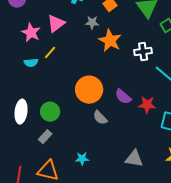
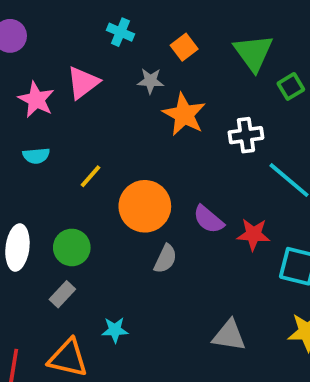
yellow line: (50, 53) -> (91, 176), moved
gray semicircle: (100, 118) -> (165, 259), turned -112
cyan star: (82, 159) -> (115, 330), moved

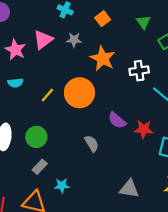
green triangle: (253, 53) -> (144, 22), size x0.6
gray star: (150, 81) -> (74, 40), moved
orange circle: (145, 206) -> (79, 93), moved
gray semicircle: (165, 259) -> (92, 144), turned -56
gray rectangle: (62, 294) -> (40, 167), moved

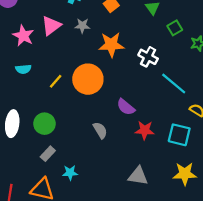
orange star: (103, 59) -> (111, 45), turned -30
white cross: (139, 71) -> (148, 57), turned 36
red star: (144, 129) -> (145, 130), moved

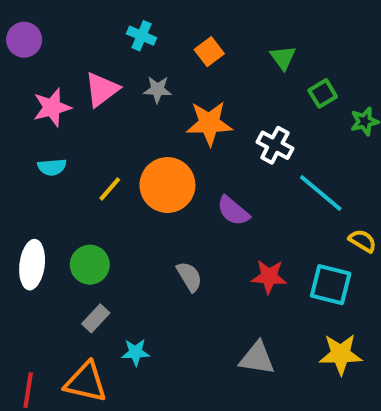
pink star: (23, 36) -> (52, 107), turned 30
purple semicircle: (126, 107) -> (233, 211), moved

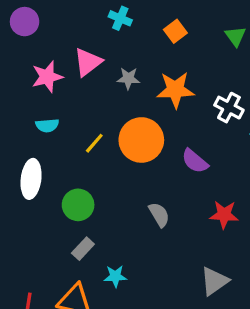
gray star: (157, 89) -> (128, 78), moved
white ellipse: (32, 265) -> (31, 179), moved
gray triangle: (257, 358) -> (214, 281), turned -44

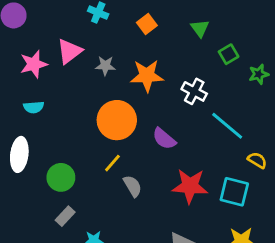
yellow line: (94, 143) -> (112, 163), moved
red star: (224, 215) -> (190, 186), size x1.4

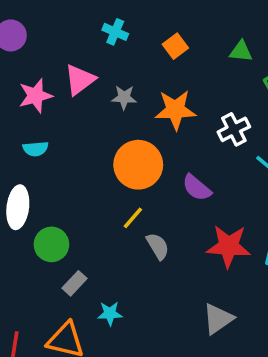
green triangle: (200, 28) -> (241, 51), turned -48
white cross: (194, 91) -> (234, 129), turned 35
green circle: (61, 177) -> (51, 244), moved

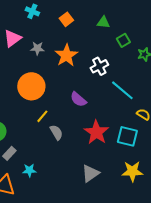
orange star: (175, 110) -> (66, 55), turned -30
orange circle: (138, 165) -> (31, 86), moved
red star: (229, 246) -> (96, 132), turned 30

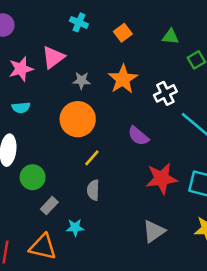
gray star: (37, 48) -> (82, 80), moved
gray semicircle: (56, 132) -> (93, 190), moved, turned -147
red star: (96, 132) -> (162, 178), turned 30

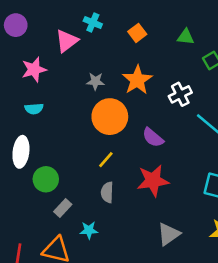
pink triangle: (53, 57) -> (67, 41), moved
orange circle: (78, 119) -> (110, 117), moved
red star: (162, 178) -> (153, 181), moved

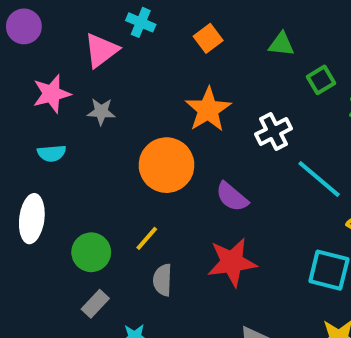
gray star: (95, 81) -> (101, 112), moved
yellow line: (106, 160) -> (147, 238), moved
green circle: (46, 179) -> (91, 252), moved

